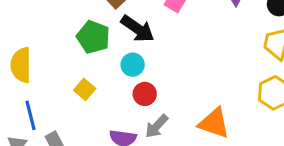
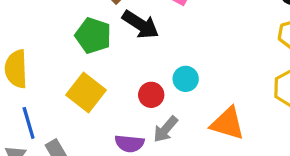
cyan circle: (133, 65) -> (186, 79), moved
yellow square: (85, 89) -> (86, 93), size x1.6

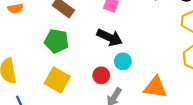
black arrow: (141, 25) -> (110, 37), moved

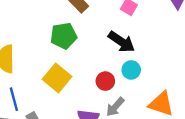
green pentagon: (57, 41) -> (64, 36), turned -30

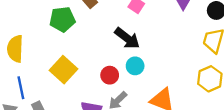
green pentagon: (64, 36) -> (62, 19), moved

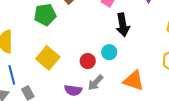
black arrow: (127, 38) -> (123, 25), moved, turned 45

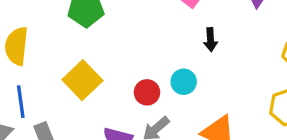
black arrow: (123, 25) -> (210, 40), size x0.6

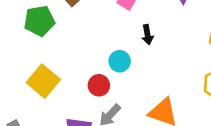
cyan circle: (184, 82) -> (120, 61), moved

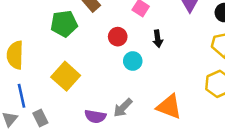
red circle: (99, 85) -> (118, 37), moved

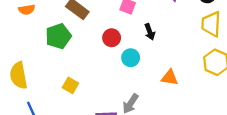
yellow square: (66, 76) -> (70, 85), size x0.6
orange triangle: (169, 107) -> (170, 78), moved, size x0.7

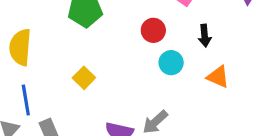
orange triangle: (170, 78) -> (218, 77), moved

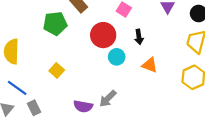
red circle: (153, 30) -> (103, 35), size x1.5
blue line: (26, 100) -> (17, 88), turned -42

